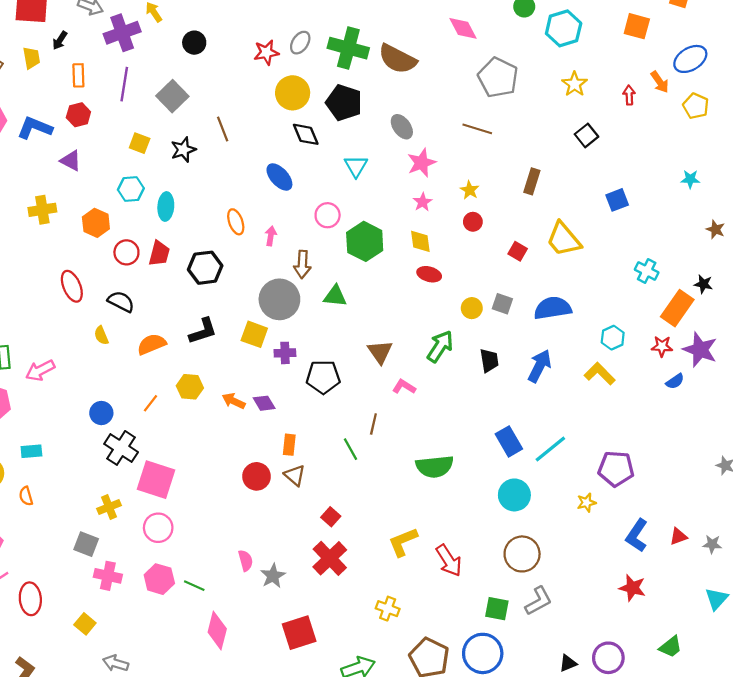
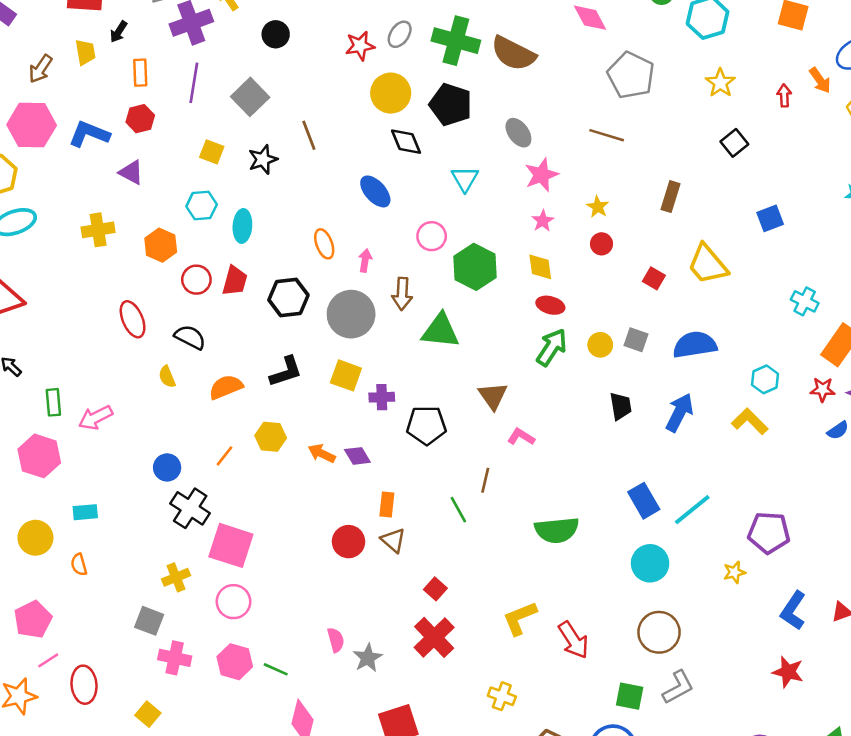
green triangle: (335, 296) -> (441, 331), size x1.4
gray circle: (279, 299) -> (351, 314), moved
green arrow: (440, 346) -> (552, 347), moved

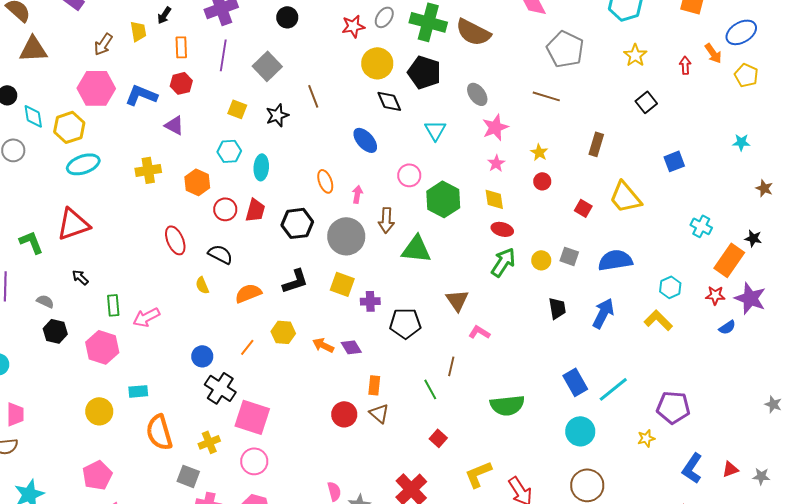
orange semicircle: (79, 565) -> (159, 432), moved, size x2.0
red square: (435, 589) -> (438, 438), moved

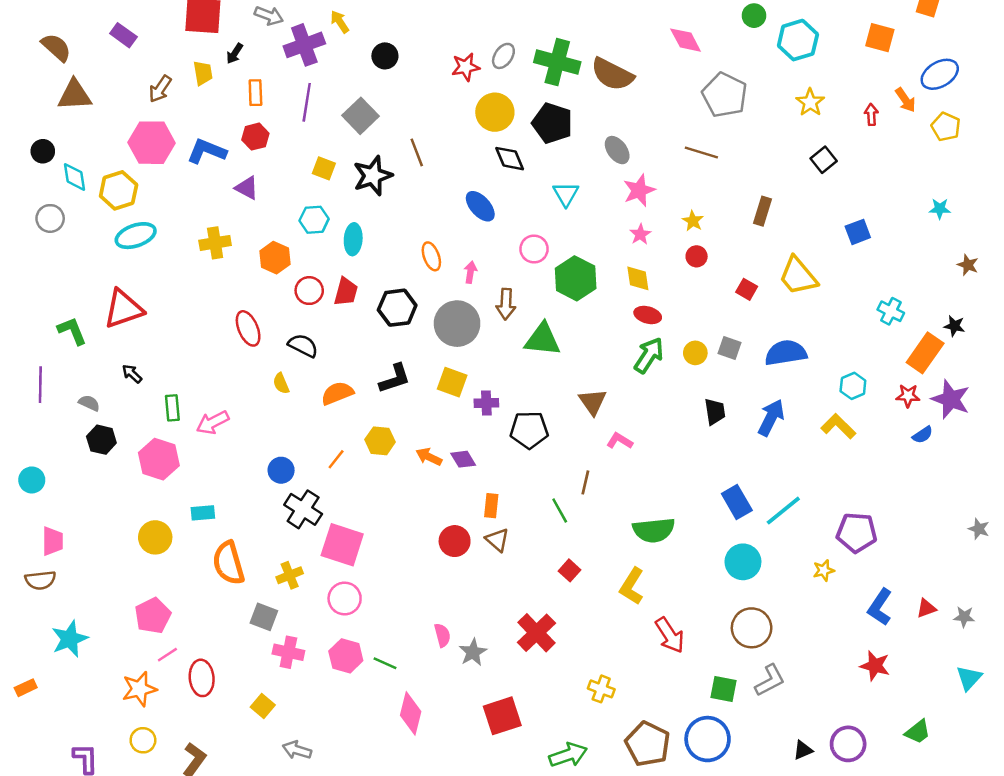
black star: (277, 115) -> (373, 176), size x1.4
yellow L-shape: (478, 474) -> (632, 586), moved, turned -36

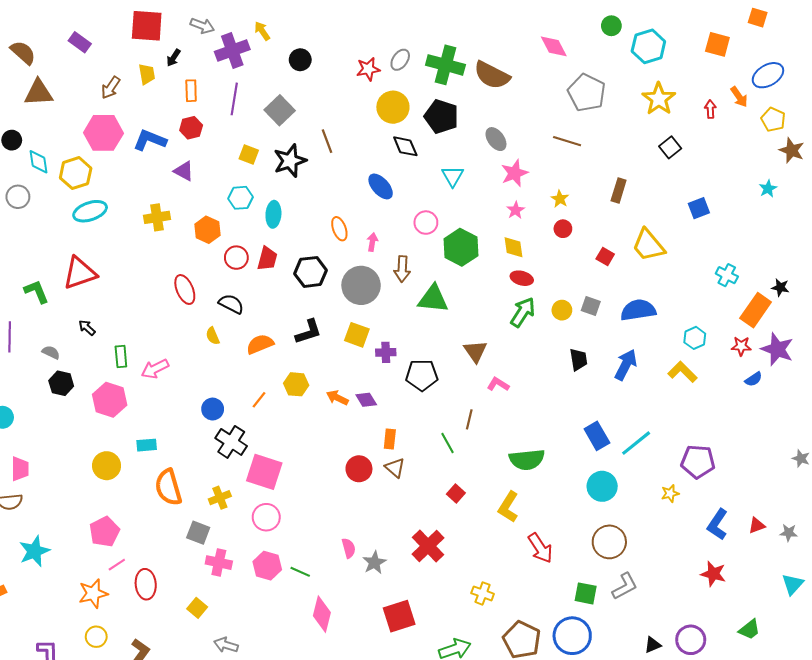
yellow star: (810, 102) -> (659, 99), size x1.4
cyan star: (940, 209) -> (768, 189), turned -30
brown star: (968, 265) -> (792, 150), moved, size x1.4

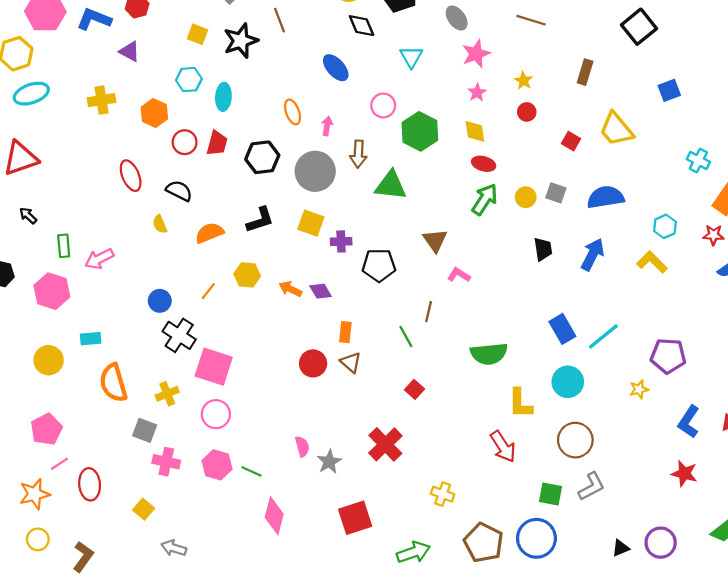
black square: (670, 147) -> (639, 27), size x1.5
yellow L-shape: (508, 507) -> (520, 403), moved, turned -32

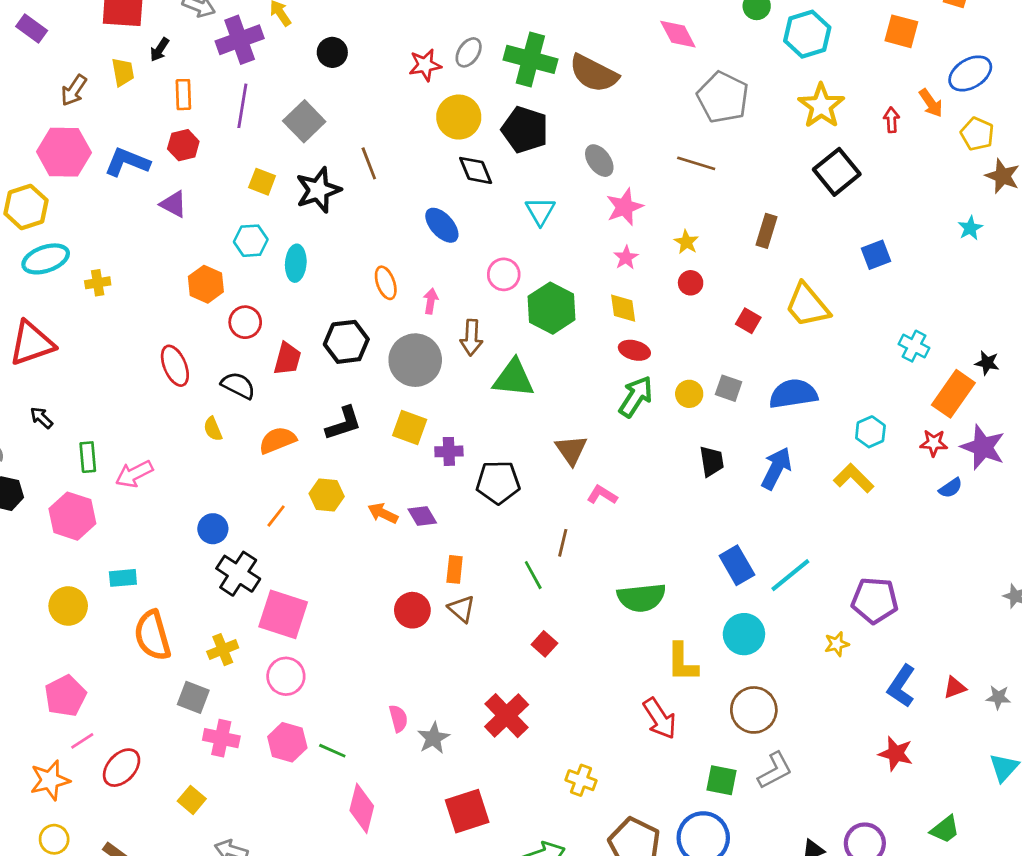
yellow cross: (101, 100) -> (98, 283), moved, size x0.7
red trapezoid: (217, 143) -> (287, 359), moved
red ellipse: (90, 484) -> (122, 768), turned 48

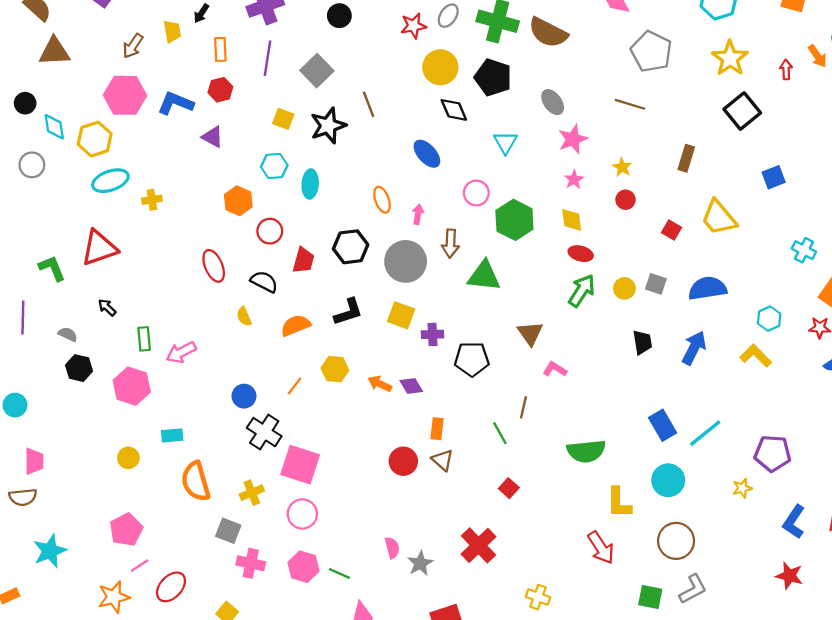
yellow circle: (68, 606) -> (128, 458), size x0.7

